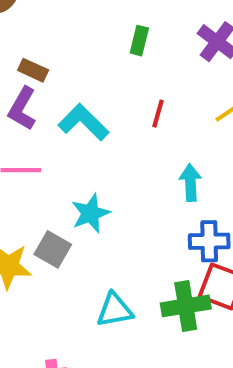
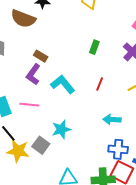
cyan arrow: (190, 183) -> (112, 120), turned -90

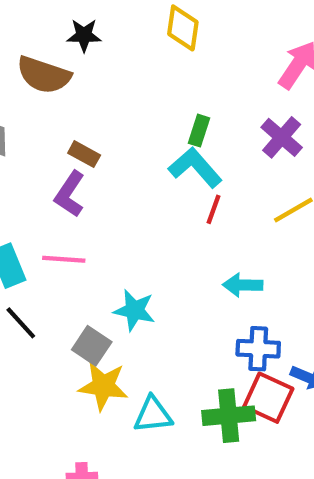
cyan L-shape: (63, 84) -> (195, 168), moved
cyan star: (61, 129) -> (134, 310), turned 30
yellow star: (18, 151) -> (103, 386), moved

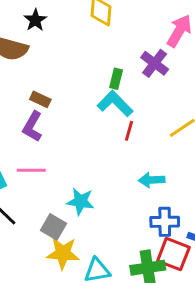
black star: (84, 35) -> (35, 20), turned -30
purple cross: (282, 137) -> (155, 63), moved

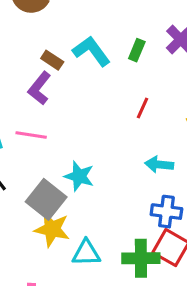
cyan L-shape: (115, 104) -> (91, 51), moved
gray square: (53, 227) -> (46, 199), size x1.4

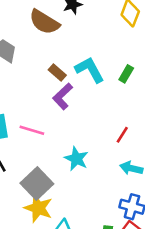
purple L-shape: (39, 88) -> (63, 96), moved
red line: (142, 108) -> (122, 135), moved
cyan star: (79, 176) -> (76, 159), moved

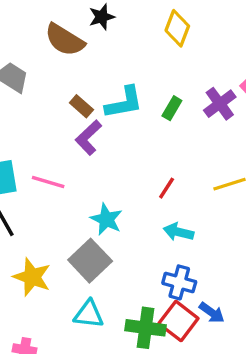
cyan L-shape: (90, 70) -> (124, 103), turned 108
gray square: (37, 183) -> (90, 261), moved
yellow star: (38, 208) -> (32, 277), moved

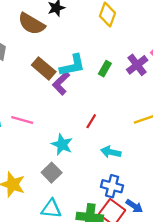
brown rectangle: (81, 106) -> (44, 68), size x1.5
purple L-shape: (88, 138) -> (61, 83), moved
red line: (167, 188) -> (91, 121), moved
gray square: (90, 261) -> (52, 173), size x0.7

